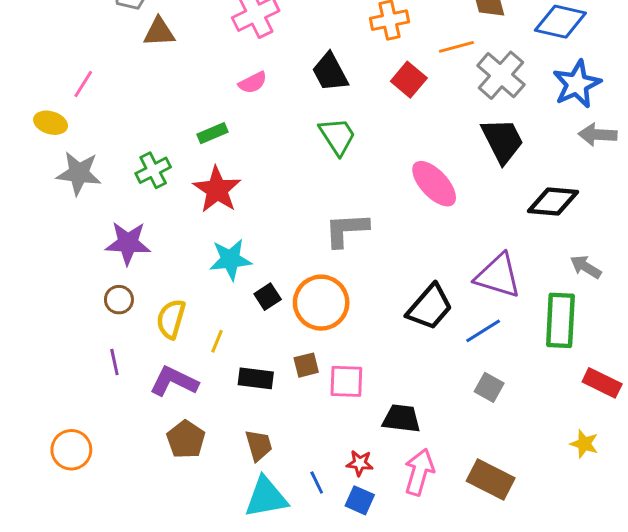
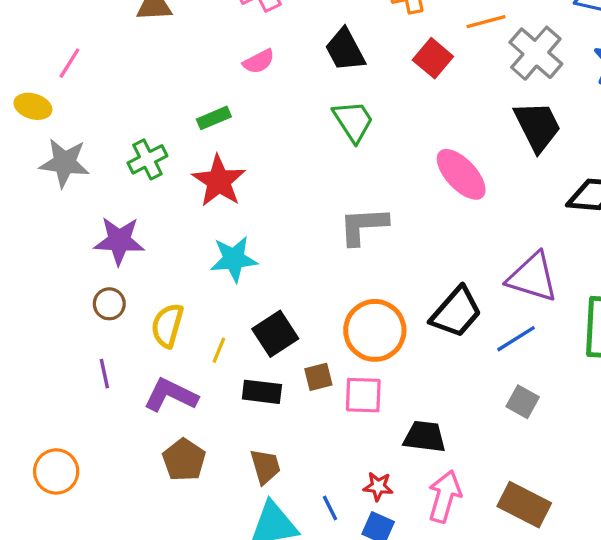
black square: (268, 297) -> (275, 334), moved, size x1.5
orange circle: (321, 303) -> (375, 330), moved

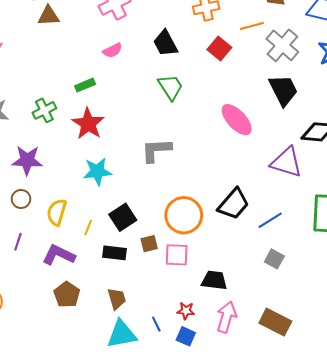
gray L-shape: (363, 226) -> (156, 150), moved
purple triangle: (533, 277) -> (286, 162), moved
purple line: (104, 374) -> (18, 242), turned 30

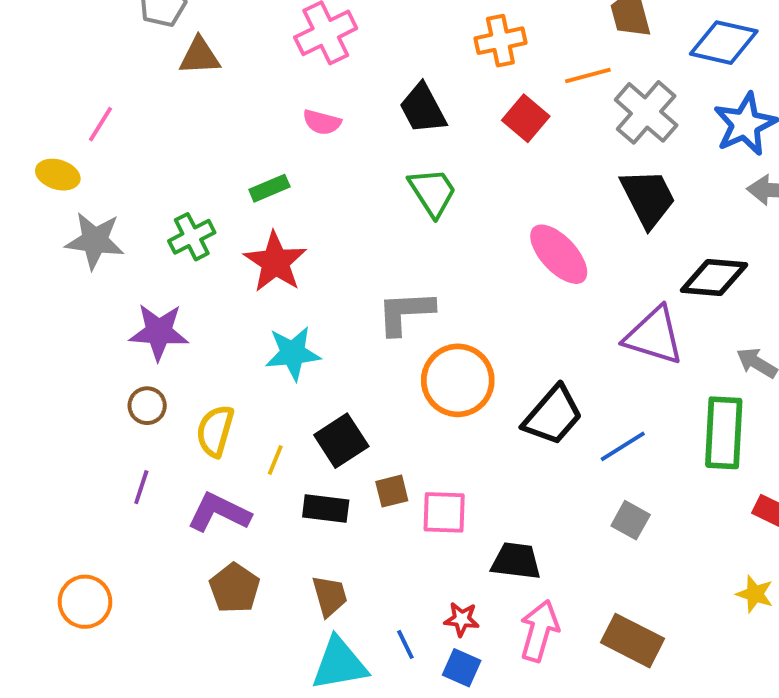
pink semicircle: (113, 50) -> (322, 122), turned 42
orange circle: (184, 215) -> (458, 380), moved

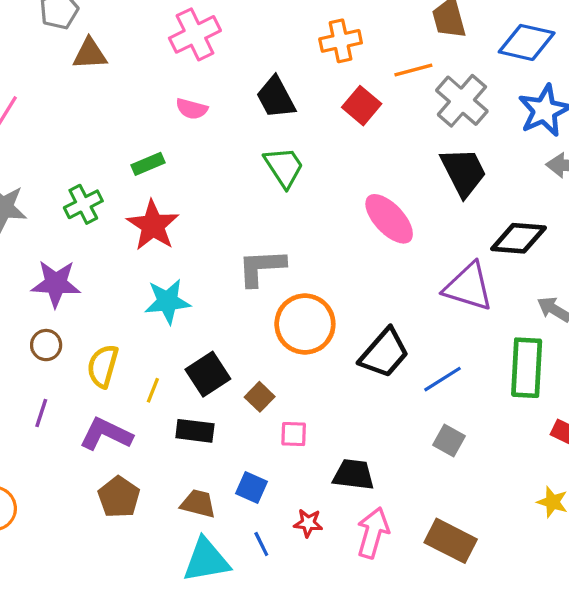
brown square: (392, 491) -> (260, 397), moved, turned -32
pink square: (444, 512) -> (294, 434), size x0.7
brown trapezoid: (330, 596) -> (198, 504), turned -60
blue square: (462, 668) -> (252, 487), moved

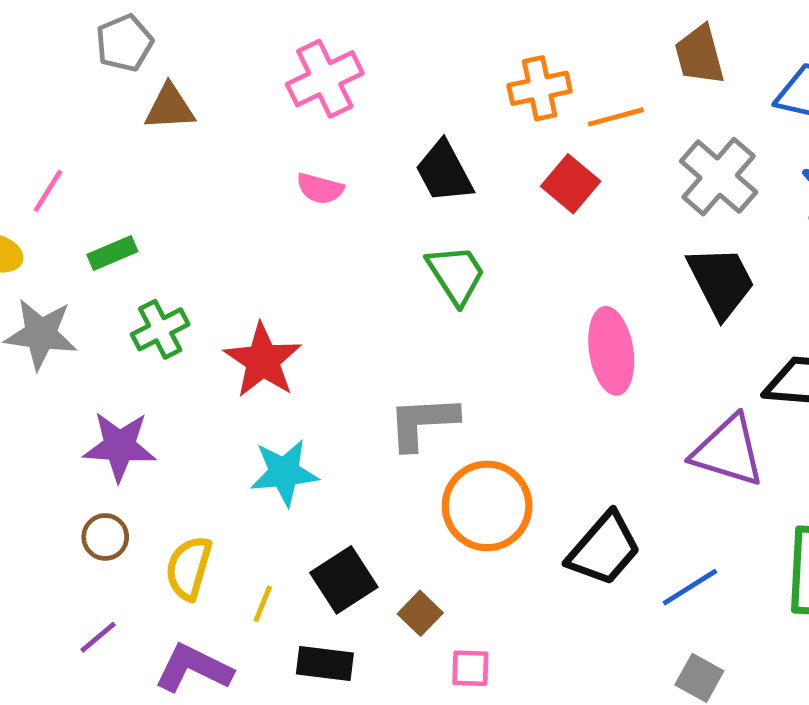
orange line: (413, 70) -> (616, 117), moved
green rectangle: (148, 164) -> (112, 253), moved
pink ellipse: (389, 219) -> (611, 351), turned 34
purple line: (41, 413) -> (98, 637), turned 32

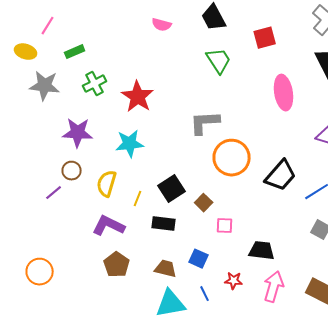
red square: (571, 184) -> (265, 38), moved, turned 35
cyan star: (284, 473) -> (130, 144), moved
purple line: (98, 637) -> (54, 193), moved

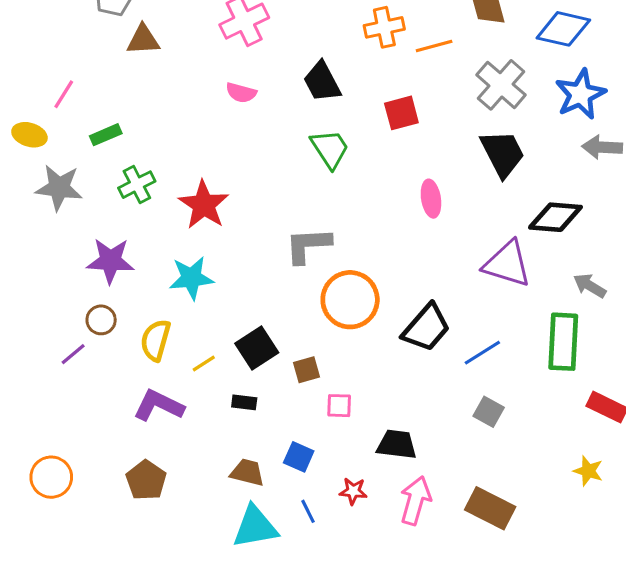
pink ellipse: (284, 93) -> (431, 199), size x0.7
yellow line: (138, 199) -> (204, 364), turned 35
brown square: (204, 203) -> (306, 370), turned 30
black rectangle: (164, 224) -> (244, 402), size x0.7
brown pentagon: (117, 265) -> (146, 480), moved

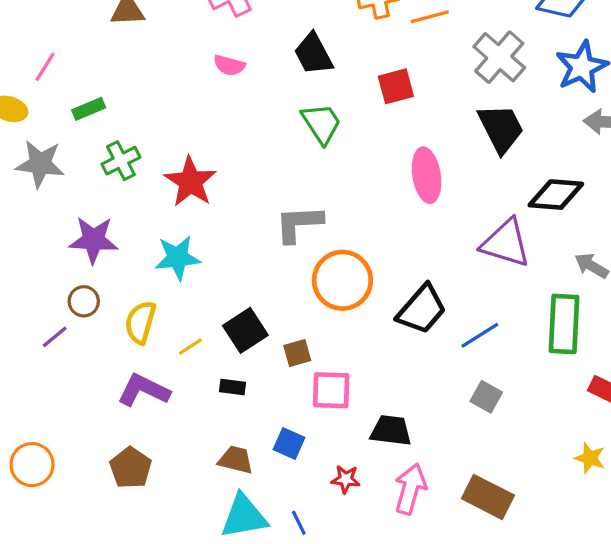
pink ellipse: (431, 199) -> (427, 175), size x1.4
pink square: (339, 406) -> (331, 390), size x1.5
blue line: (308, 511) -> (299, 523), moved

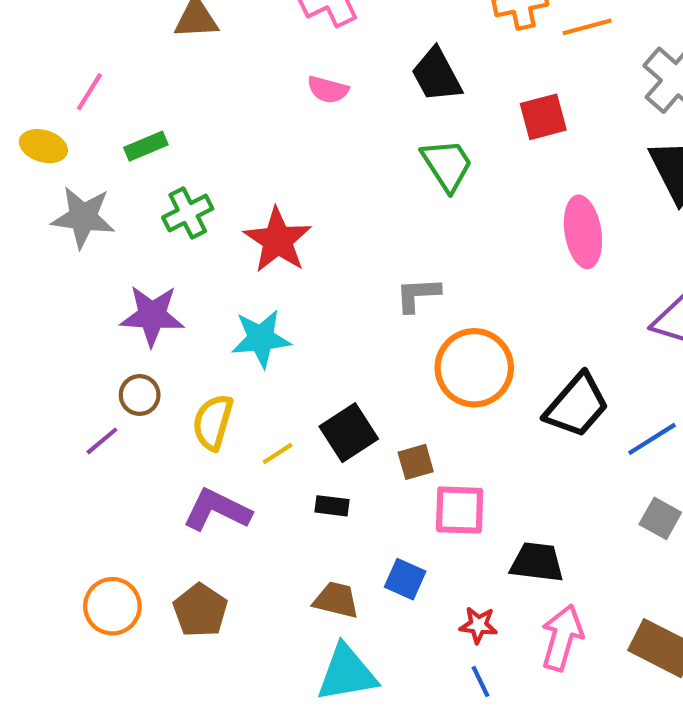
gray L-shape: (299, 224) -> (418, 295), size x0.7
orange circle: (32, 465) -> (112, 606), moved
blue line: (299, 523) -> (480, 682), moved

